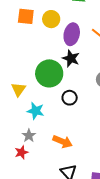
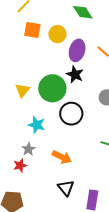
yellow triangle: (19, 89) -> (22, 90), moved
black circle: (70, 98) -> (71, 114), size x1.5

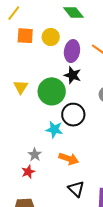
yellow triangle: (22, 90) -> (21, 87), moved
cyan star: (37, 125) -> (54, 129), moved

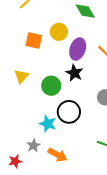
orange square: (25, 36) -> (34, 40), moved
green circle: (52, 91) -> (51, 86), size x0.7
gray star: (35, 155) -> (33, 145), moved

